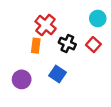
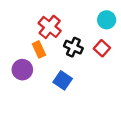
orange rectangle: (36, 46) -> (39, 49), turned -32
purple circle: (22, 79) -> (22, 70), moved

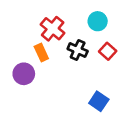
cyan circle: (107, 20) -> (98, 21), moved
blue square: (63, 80) -> (99, 101), moved

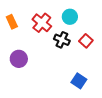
cyan circle: (98, 21) -> (70, 17), moved
orange rectangle: (41, 53) -> (12, 22), moved

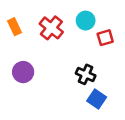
black cross: (62, 40) -> (86, 74), moved
red square: (86, 41) -> (105, 38), moved, turned 32

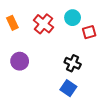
blue square: (97, 99) -> (68, 88), moved

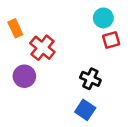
cyan circle: (73, 18) -> (103, 18), moved
red cross: (44, 24) -> (42, 48), moved

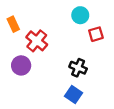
cyan circle: (103, 18) -> (80, 15), moved

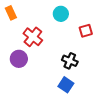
cyan circle: (80, 15) -> (61, 14), moved
orange rectangle: (13, 24) -> (11, 13), moved

